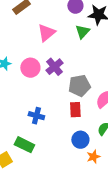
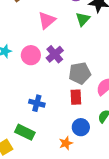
orange star: (93, 157) -> (66, 143), moved

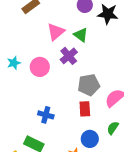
green triangle: (83, 19) -> (81, 35), moved, turned -35
purple cross: (55, 54) -> (69, 56), moved

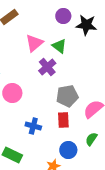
pink circle: (40, 67) -> (12, 93), moved
blue cross: (46, 115) -> (33, 126), moved

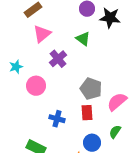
pink triangle: (34, 43) -> (42, 34), moved
purple cross: (47, 67) -> (58, 59), moved
gray pentagon: (67, 96) -> (91, 89), turned 30

